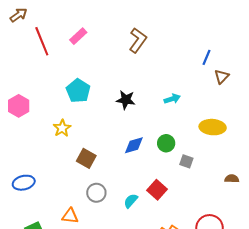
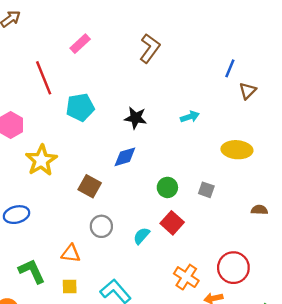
red line: (42, 41) -> (44, 78), moved
cyan pentagon: (78, 91) -> (80, 107), turned 30
yellow star: (62, 128) -> (41, 160), moved, size x1.5
green circle: (166, 143) -> (167, 187), moved
blue diamond: (134, 145) -> (125, 157), moved

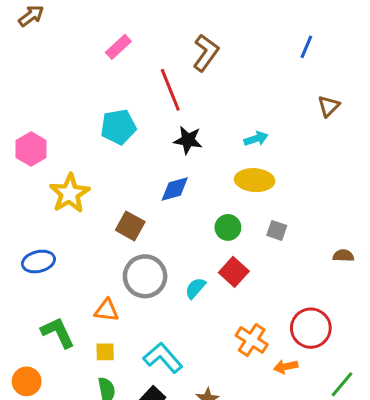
blue line: (230, 68) -> (306, 47), moved
red line: (44, 78) -> (170, 90), moved
yellow ellipse: (237, 150) -> (255, 180), moved
gray circle: (101, 226) -> (145, 276), size x1.5

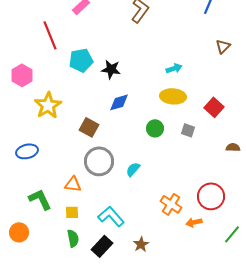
red line: (170, 90) -> (50, 35), moved
black star: (188, 140) -> (111, 69), moved
red square: (234, 272) -> (214, 107), moved

